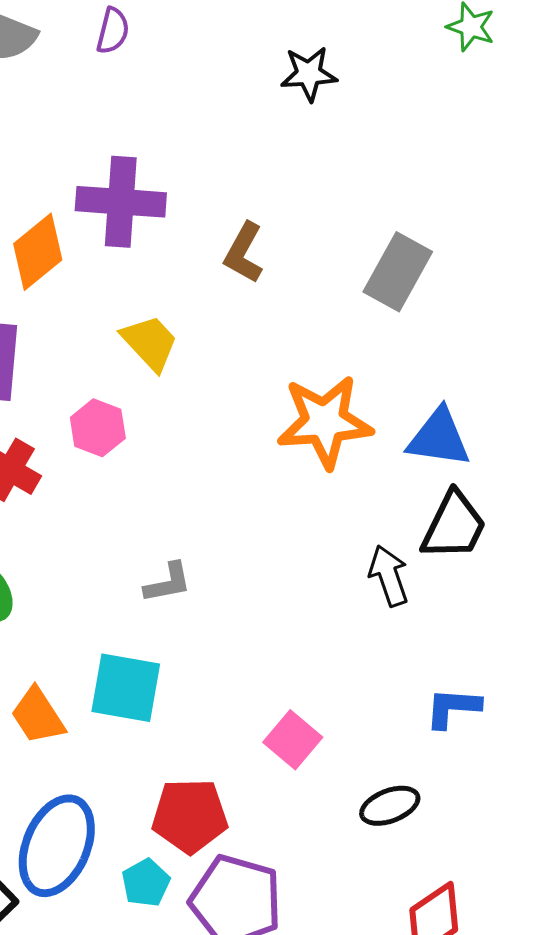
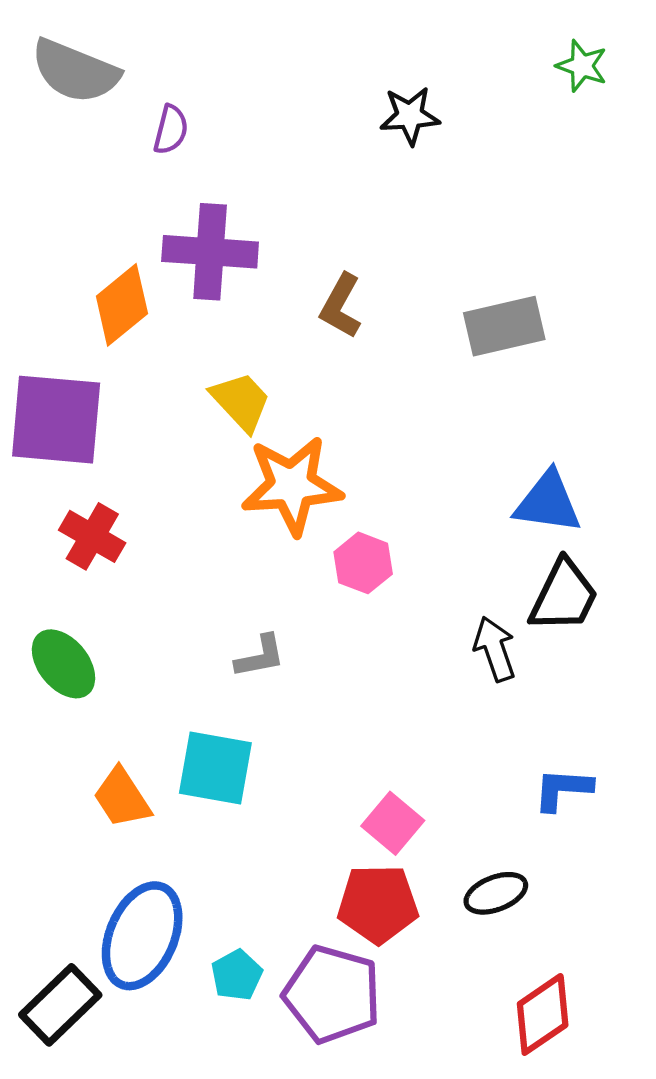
purple semicircle: (113, 31) -> (171, 130), moved
gray rectangle: (398, 272) -> (504, 326), turned 48
orange star: (325, 422) -> (292, 485), moved
pink hexagon: (98, 428) -> (363, 563), moved
red pentagon: (190, 816) -> (378, 904), moved

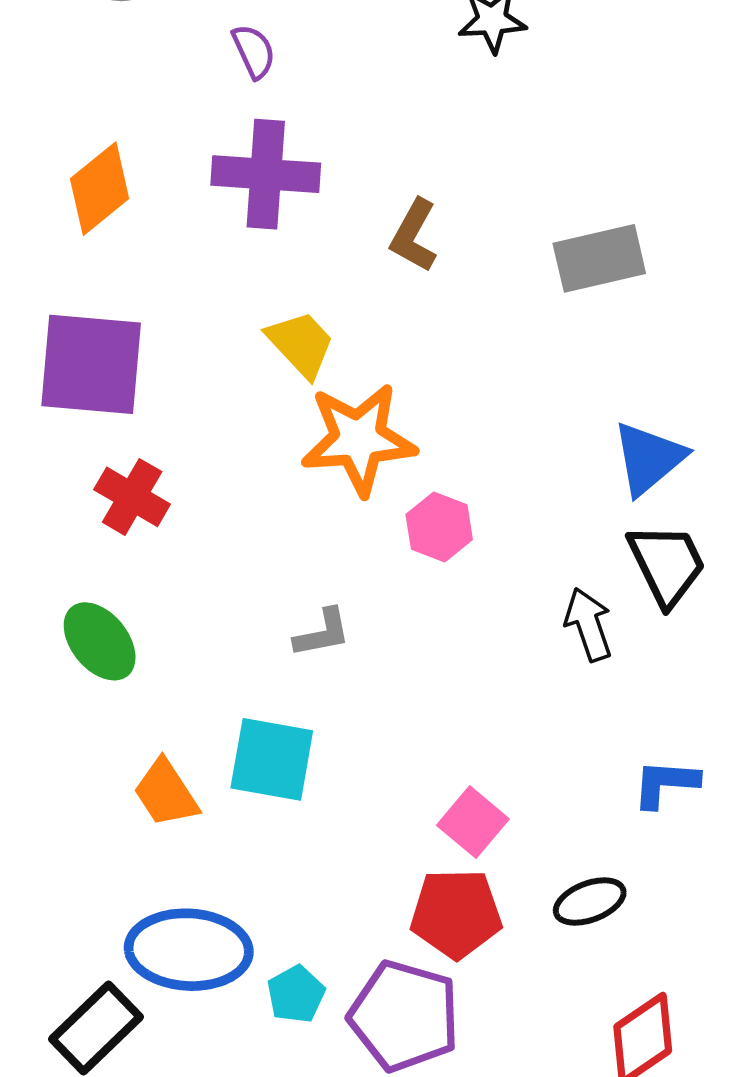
purple semicircle: (171, 130) -> (254, 51), moved, turned -39
orange diamond: (122, 305) -> (100, 189), moved
blue triangle: (548, 502) -> (649, 458), turned -48
black trapezoid: (564, 596) -> (667, 564), turned -52
blue ellipse: (142, 936) -> (189, 950), turned 70

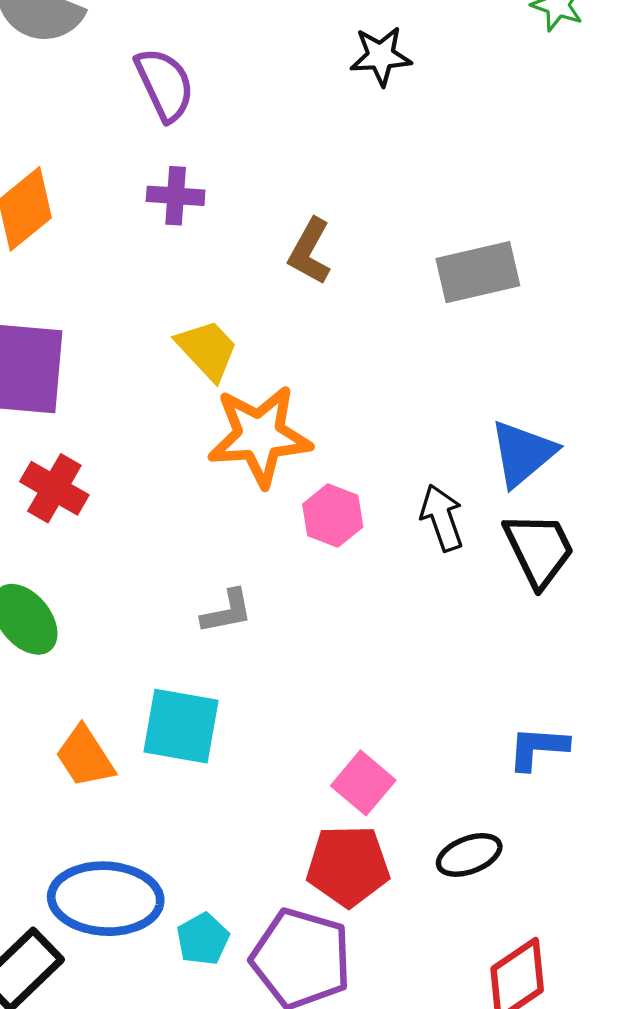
purple semicircle: (254, 51) -> (165, 84), size x1.5
purple cross: (266, 174) -> (176, 196), size x0.6
black arrow: (589, 625) -> (442, 518), moved

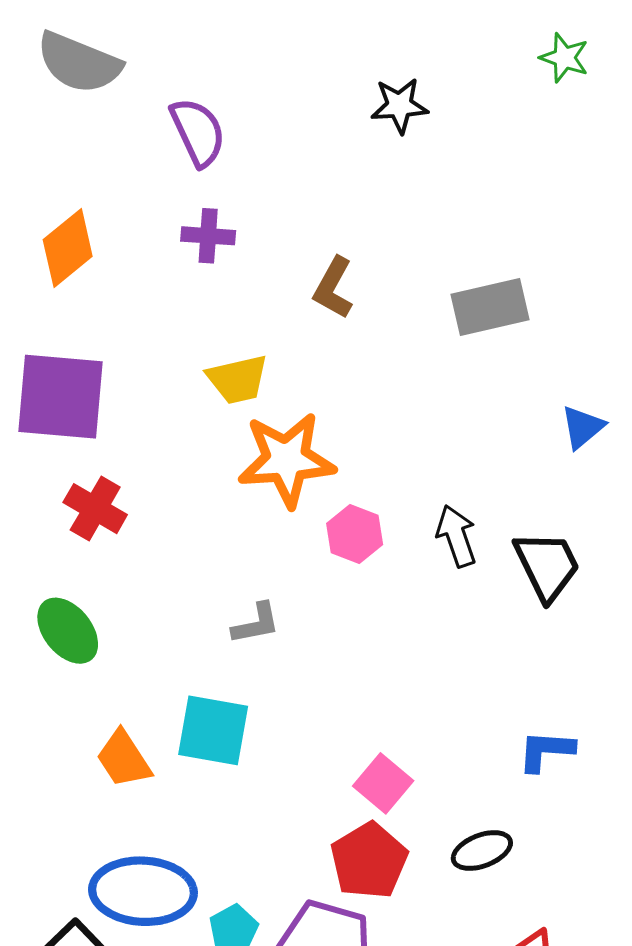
yellow trapezoid: (207, 350) -> (238, 379), turned 120
blue triangle: (523, 453) -> (583, 427), moved, size x0.7
red pentagon: (348, 866) -> (369, 861), turned -30

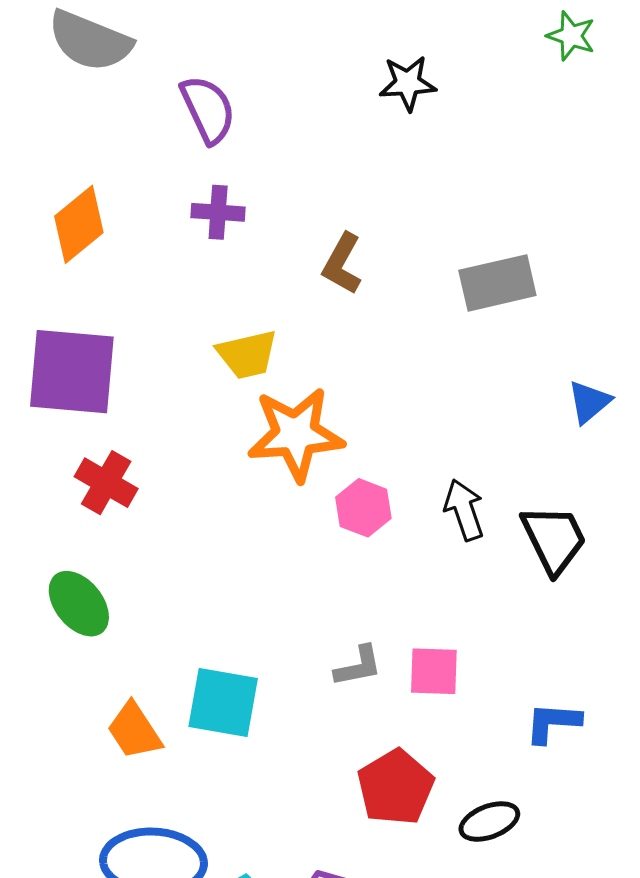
gray L-shape: (256, 624) -> (358, 666), moved
pink square: (383, 783) -> (434, 671), moved, turned -38
red pentagon: (369, 861) -> (396, 787), moved

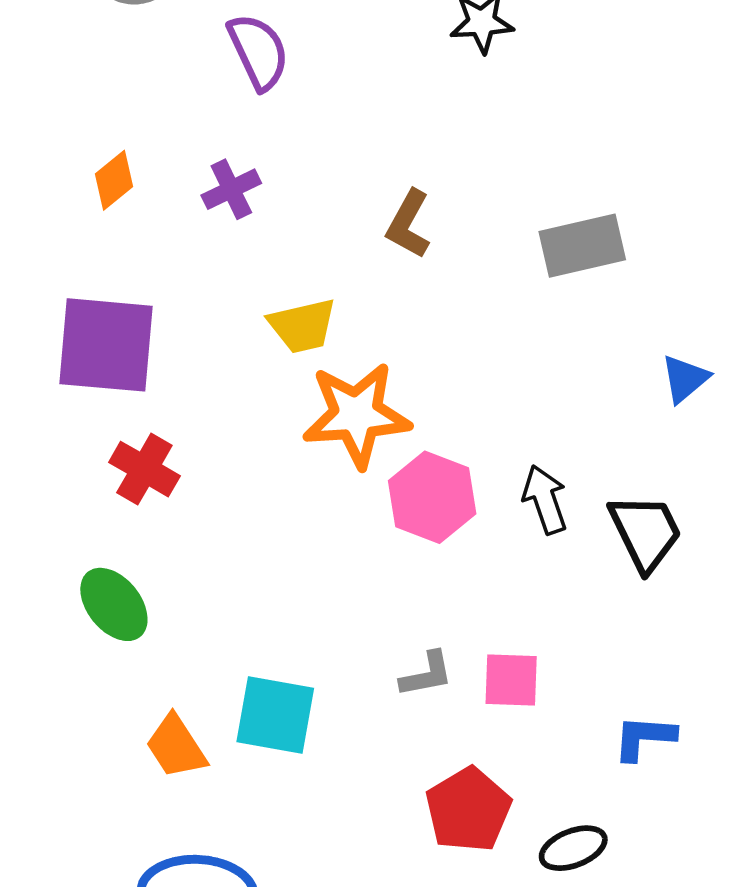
purple cross: (218, 212) -> (231, 189), moved, turned -30
orange diamond: (79, 224) -> (114, 180), size x0.7
pink hexagon: (363, 508) -> (432, 497), size x1.4

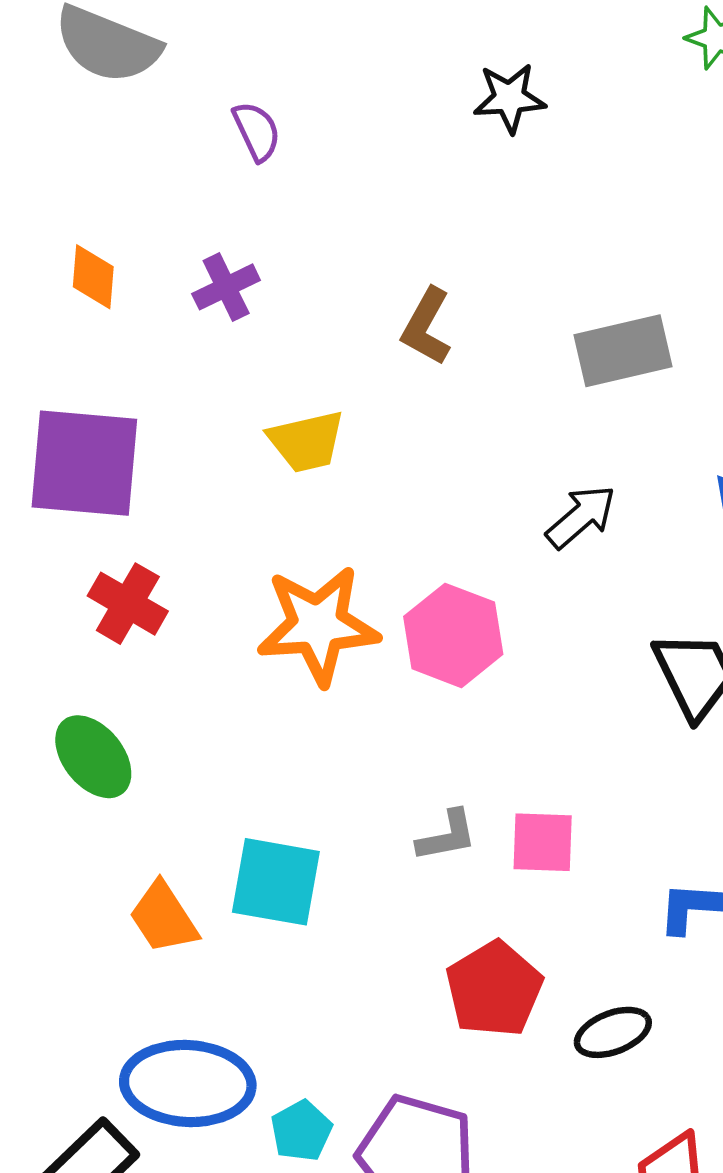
purple semicircle: (258, 52) -> (257, 131), size x0.7
orange diamond: (114, 180) -> (93, 277), turned -46
orange star: (357, 415) -> (318, 625), moved
black arrow: (545, 499) -> (581, 517), moved, turned 68

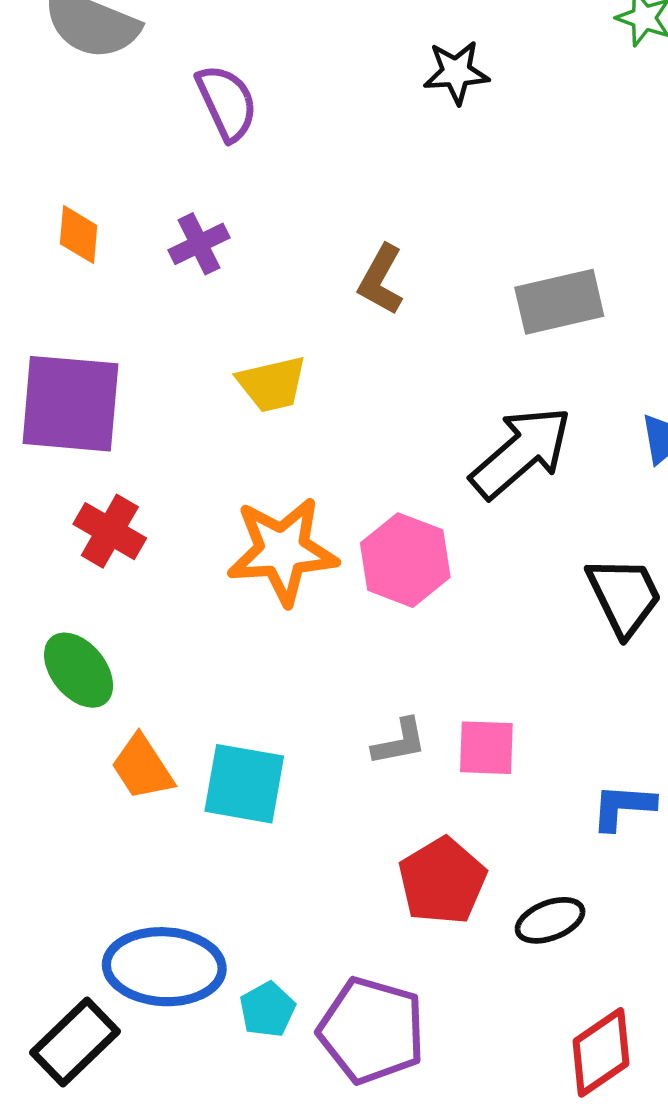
purple semicircle: (257, 131) -> (227, 103), size x1.4
black arrow: (581, 517) -> (521, 452), size x1.6
orange trapezoid: (164, 918) -> (142, 767), moved

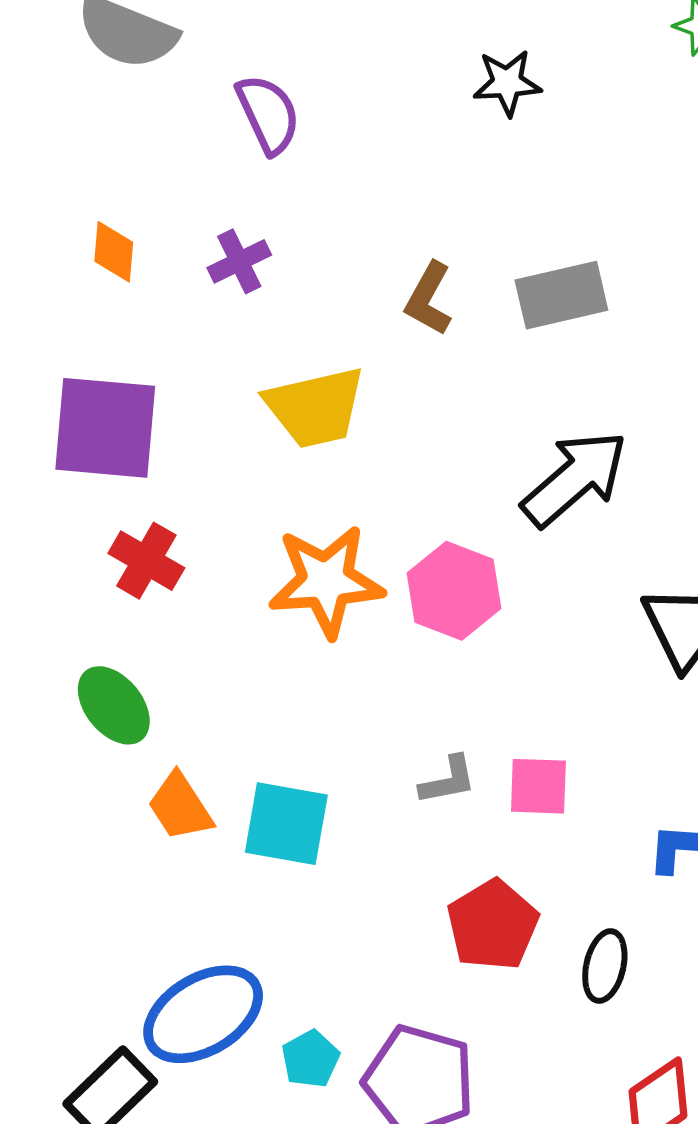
gray rectangle: (559, 302) -> (561, 295), moved
yellow trapezoid: (272, 384) -> (315, 407), size x1.4
black ellipse: (550, 920) -> (605, 966), turned -56
blue ellipse: (164, 967) -> (203, 1014), turned -34

